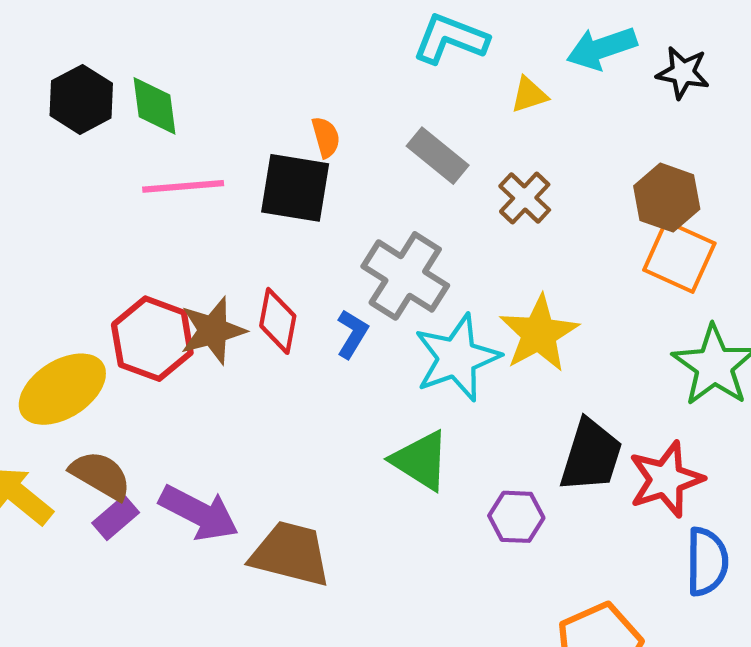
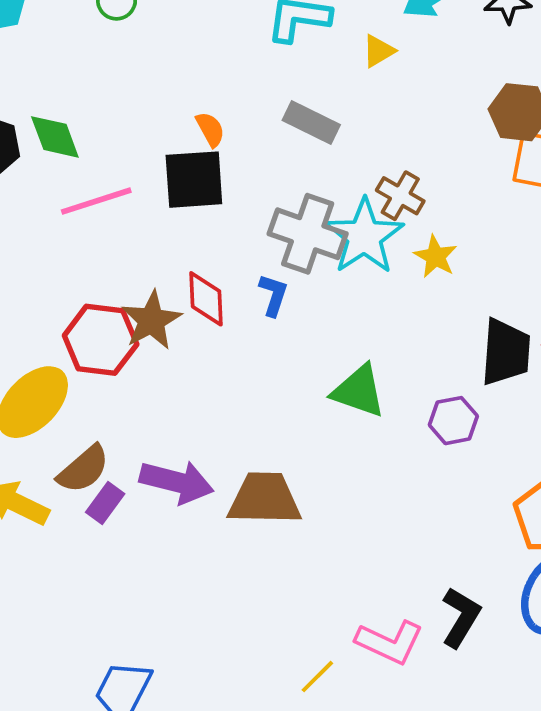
brown cross: (525, 198) -> (400, 196), moved
yellow star: (539, 334) -> (436, 257), size x0.6
cyan star: (457, 358) -> (364, 236), moved
brown semicircle: (101, 475) -> (83, 469), turned 122

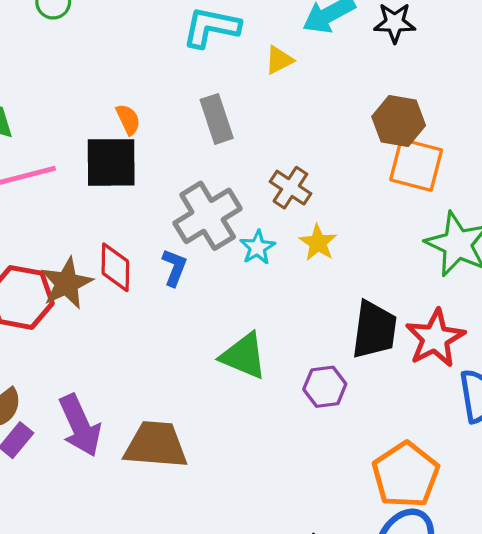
gray rectangle: (311, 122) -> (217, 119), turned 42
gray cross: (308, 234) -> (208, 216), turned 36
cyan star: (364, 236) -> (257, 247), moved, size x0.5
purple arrow: (177, 482) -> (80, 425), turned 48

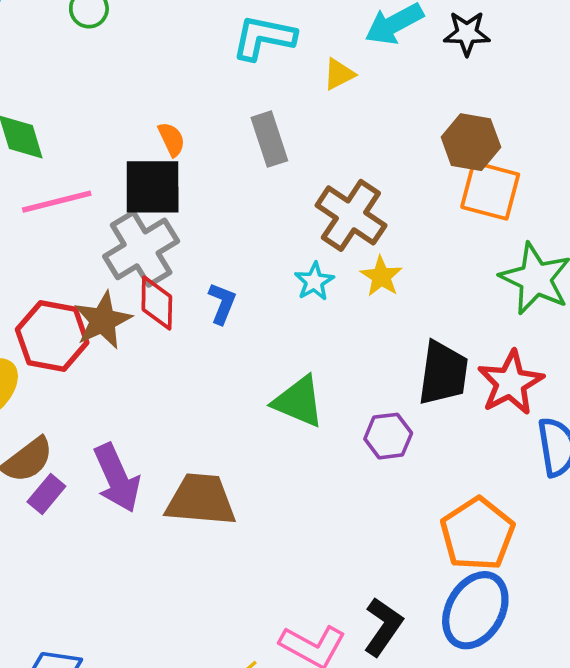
brown cross: (290, 188) -> (351, 215), size x1.5
gray cross: (208, 216) -> (141, 249), moved

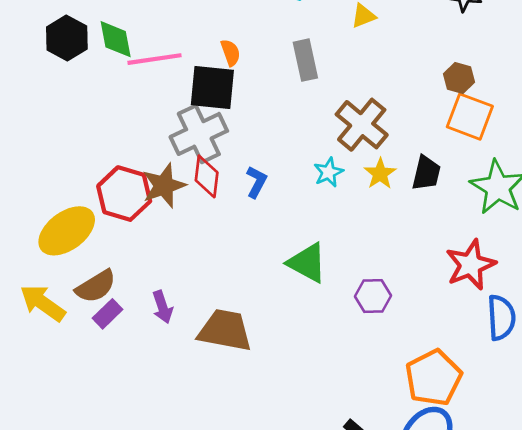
brown hexagon: (471, 142) -> (459, 78), size x0.7
pink line: (57, 202) -> (155, 59), moved
black trapezoid: (443, 373) -> (426, 173), moved, size x0.7
purple arrow: (117, 478) -> (163, 307), size x0.6

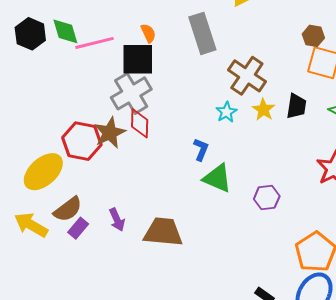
gray rectangle: (305, 60) -> (202, 33), size x1.4
blue L-shape: (256, 182) -> (201, 149), moved

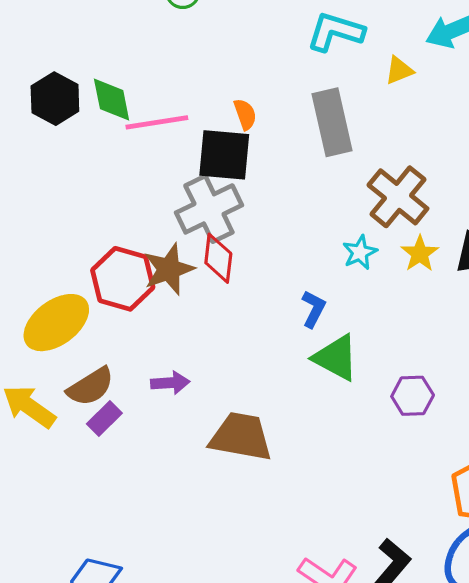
purple arrow: (117, 220) -> (170, 383), moved, turned -75

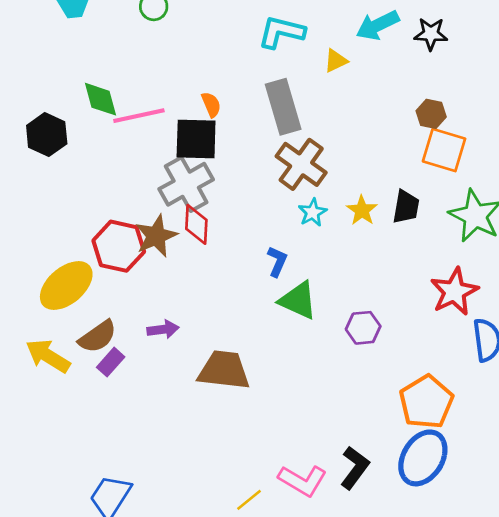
black hexagon: (55, 99) -> (47, 135), moved
brown cross: (398, 197) -> (301, 164), moved

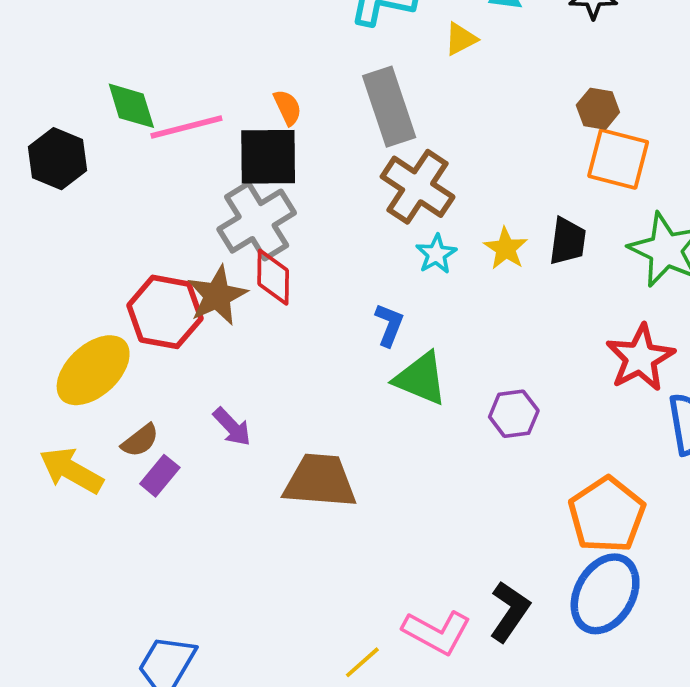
purple arrow: (163, 329) -> (232, 427), turned 56
brown semicircle: (98, 337) -> (140, 440), size x0.7

